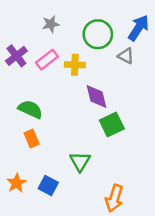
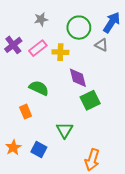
green semicircle: (30, 109) -> (39, 88), moved

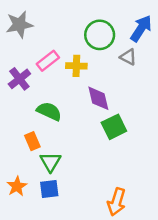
gray star: (41, 19) -> (19, 25), moved, size x1.5
purple cross: (13, 45) -> (19, 79), moved
green triangle: (65, 130) -> (50, 162), moved
blue square: (39, 150) -> (49, 189), turned -35

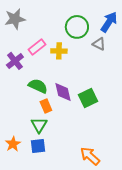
purple diamond: (98, 98) -> (63, 92), moved
orange rectangle: (32, 141) -> (46, 106), moved
orange arrow: (116, 202) -> (90, 156), turned 115

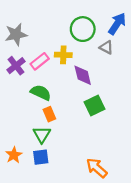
gray star: (15, 19) -> (16, 34), moved
pink rectangle: (37, 47) -> (40, 61), moved
purple diamond: (63, 92) -> (83, 75), moved

